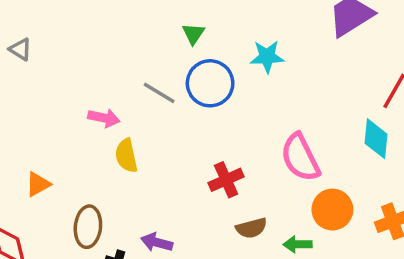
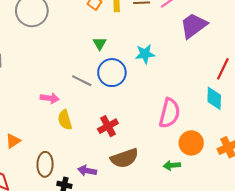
pink semicircle: (300, 157) -> (169, 113), turned -136
red cross: (226, 180) -> (108, 126), moved
brown semicircle: (251, 228) -> (124, 158), moved, size x1.5

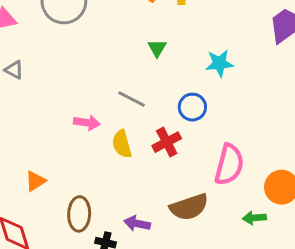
blue circle: (112, 73) -> (192, 107), moved, size x0.7
pink semicircle: (169, 113) -> (229, 165), moved
yellow semicircle: (65, 120) -> (122, 144), moved
red cross: (108, 126) -> (167, 142), moved

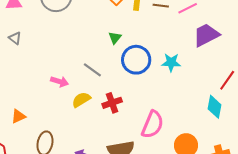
cyan star: (219, 63) -> (171, 62), moved
blue circle: (192, 107) -> (136, 60), moved, size x1.5
yellow semicircle: (122, 144) -> (81, 100), turned 66

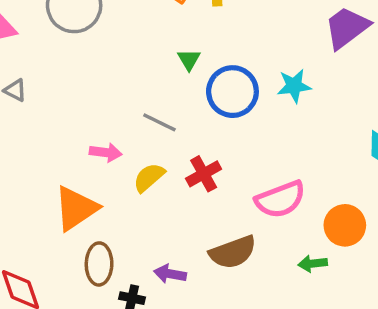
orange triangle: (18, 116) -> (76, 208), moved, size x1.8
pink semicircle: (153, 125) -> (280, 199), turned 56

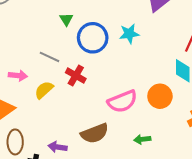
red cross: (204, 174) -> (76, 76), moved, turned -30
orange circle: (345, 225) -> (160, 96), moved

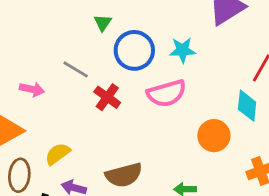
yellow semicircle: (44, 90) -> (58, 154), moved
pink semicircle: (122, 101) -> (167, 93), moved

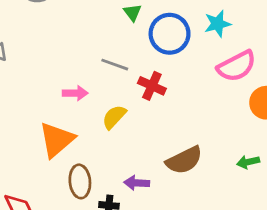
pink semicircle: (167, 93) -> (237, 66), moved
yellow semicircle: (58, 154) -> (114, 117), moved

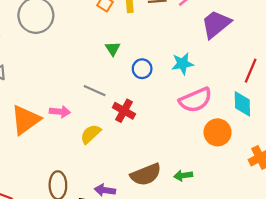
blue circle: (170, 34) -> (142, 69), size x0.6
orange triangle: (57, 140) -> (26, 120), moved
green arrow: (248, 162) -> (183, 176), moved

